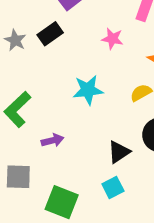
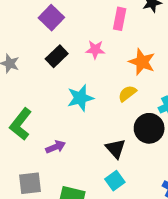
black rectangle: (50, 34) -> (57, 56), moved
black triangle: (119, 152) -> (116, 149), turned -30

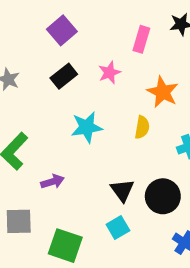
pink star: (95, 50) -> (109, 73), turned -30
yellow semicircle: (127, 93) -> (142, 127), turned 132
black circle: (149, 128) -> (163, 196), moved

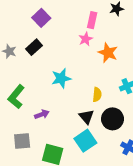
pink star: (109, 73) -> (86, 39), moved
black rectangle: (64, 76) -> (34, 47), moved
yellow semicircle: (142, 127) -> (97, 95), moved
cyan square: (118, 228) -> (85, 141), size x1.5

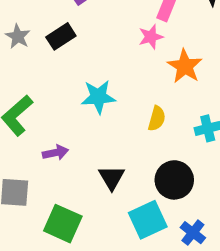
yellow semicircle: (97, 95) -> (157, 118), moved
black triangle: (87, 117) -> (112, 178), moved
cyan square: (85, 141) -> (148, 220), moved

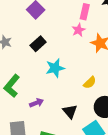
black rectangle: (61, 36) -> (38, 44), moved
yellow semicircle: (157, 118) -> (90, 83), moved, turned 40

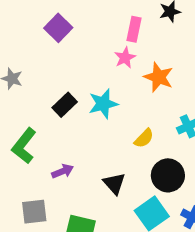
black rectangle: (38, 44) -> (65, 105), moved
cyan star: (55, 68) -> (103, 104), moved

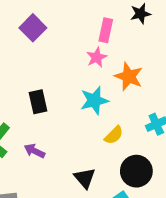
cyan star: (103, 104) -> (94, 100), moved
black rectangle: (65, 105) -> (38, 102), turned -60
purple arrow: (63, 171) -> (34, 151), moved, turned -132

